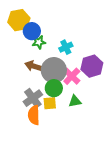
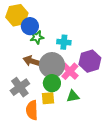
cyan cross: (66, 47) -> (64, 42), turned 32
gray cross: (33, 98) -> (20, 87), moved

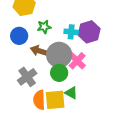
blue circle: (30, 26) -> (19, 36), moved
purple hexagon: (90, 61) -> (89, 32), moved
green triangle: (73, 96) -> (71, 93), moved, turned 40
yellow square: (48, 98) -> (55, 100), moved, size x1.5

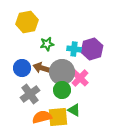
blue circle: (19, 36) -> (22, 68), moved
orange semicircle: (39, 100) -> (42, 117), turned 78

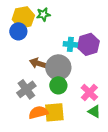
green star: (47, 44) -> (43, 14), moved
blue circle: (22, 68) -> (18, 31), moved
pink cross: (80, 78) -> (89, 92), moved
green triangle: (74, 110) -> (94, 111), moved

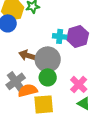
orange semicircle: (38, 112) -> (28, 90), moved

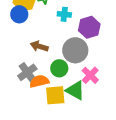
cyan cross: (60, 36) -> (64, 14), moved
gray circle: (48, 59) -> (75, 50), moved
green triangle: (84, 103) -> (75, 90), moved, size x1.5

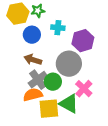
blue circle: (19, 14) -> (32, 35), moved
gray cross: (27, 72) -> (38, 80), moved

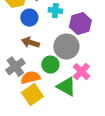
gray cross: (38, 80) -> (15, 67), moved
yellow square: (49, 109) -> (32, 95), moved, turned -30

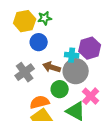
cyan cross: (55, 11) -> (72, 55), moved
brown arrow: (30, 43) -> (52, 67), moved
gray cross: (15, 67) -> (25, 72), moved

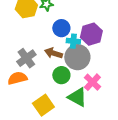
blue circle: (39, 42) -> (61, 28), moved
orange semicircle: (40, 102) -> (17, 78), moved

